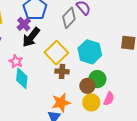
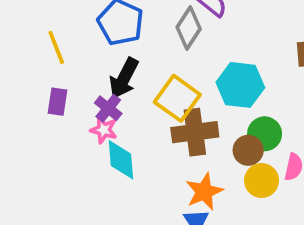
purple cross: (24, 24) -> (108, 108), moved
brown cross: (62, 71) -> (195, 132), size x1.6

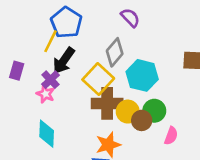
gray diamond: (189, 28) -> (115, 52), moved
yellow line: (56, 47) -> (51, 41), moved, turned 40
cyan diamond: (121, 160) -> (47, 134), moved
yellow circle: (262, 180) -> (128, 112), moved

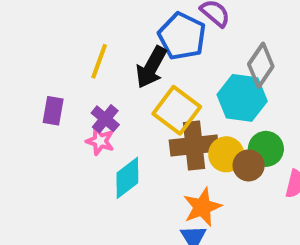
blue pentagon: (66, 22) -> (182, 36), moved
gray diamond: (115, 52) -> (261, 65), moved
black arrow: (64, 61) -> (151, 67), moved
cyan diamond: (47, 134) -> (127, 178), moved, turned 56

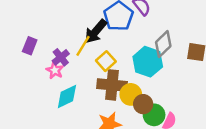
yellow line: (99, 61) -> (83, 46), moved
yellow square: (177, 110) -> (106, 61), size x0.7
green circle: (266, 149) -> (154, 115), moved

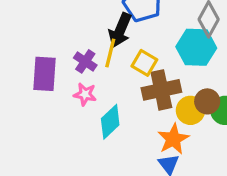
purple rectangle: (30, 46) -> (44, 74), size x1.5
purple cross: (61, 57) -> (85, 61), moved
yellow circle: (131, 94) -> (190, 110), moved

